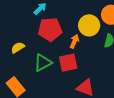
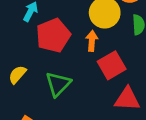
red square: (68, 63) -> (112, 65), moved

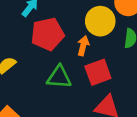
green triangle: (58, 84) -> (59, 77), moved, turned 40

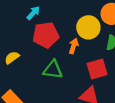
red square: (98, 72) -> (97, 69), moved

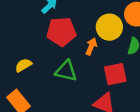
yellow semicircle: (12, 58) -> (23, 65), moved

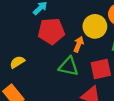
green triangle: (66, 71) -> (69, 66), moved

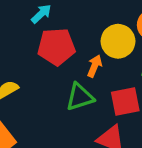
green triangle: (69, 66) -> (80, 97), turned -30

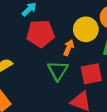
green triangle: (80, 97) -> (58, 70), turned -40

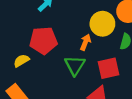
red pentagon: (40, 33) -> (43, 40), moved

